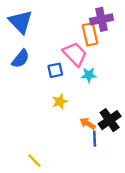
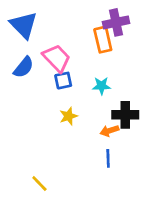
pink trapezoid: (75, 54) -> (57, 58), moved
black cross: (110, 120) -> (125, 115), moved, turned 35
orange arrow: (88, 124) -> (109, 131), moved, turned -49

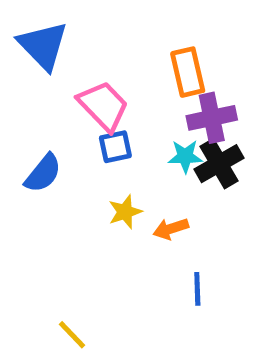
purple cross: (116, 22) -> (212, 118), moved
blue semicircle: (24, 67) -> (43, 173), moved
black cross: (125, 115) -> (219, 164), moved, turned -30
orange arrow: (109, 131) -> (171, 229), moved

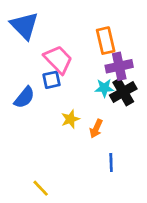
blue square: (115, 147) -> (51, 80), moved
orange arrow: (171, 229) -> (96, 129), turned -48

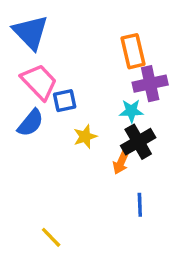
pink trapezoid: (58, 60) -> (39, 82), moved
black cross: (123, 92) -> (138, 142), moved
yellow star: (70, 119) -> (85, 137), moved

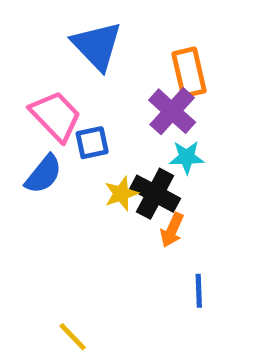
blue triangle: (31, 32) -> (97, 46), moved
purple cross: (150, 84) -> (172, 111), moved, turned -36
black cross: (138, 142) -> (155, 194), moved, turned -32

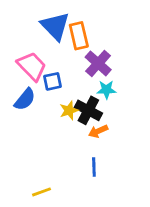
orange rectangle: (189, 72) -> (79, 36), moved
orange arrow: (172, 230) -> (98, 131), turned 42
blue line: (199, 291) -> (94, 167), moved
yellow line: (73, 337) -> (41, 192), turned -66

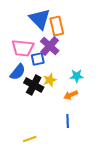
purple cross: (98, 63) -> (50, 46), moved
pink trapezoid: (32, 66) -> (23, 48), turned 140
cyan star: (106, 90) -> (77, 76), moved
black cross: (88, 110) -> (34, 85), moved

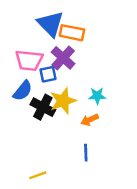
orange rectangle: (57, 26) -> (72, 33), turned -66
yellow star: (50, 80) -> (63, 101), size x1.5

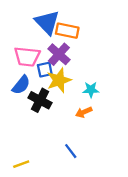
yellow star: (63, 101) -> (59, 80), moved
blue line: (86, 153) -> (71, 151), moved, turned -35
yellow line: (38, 175) -> (21, 164), moved

